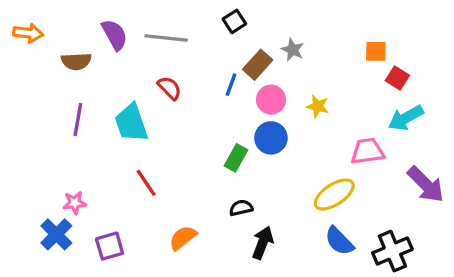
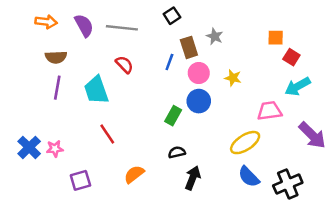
orange arrow: (28, 33) -> (46, 22), moved
brown semicircle: (76, 61) -> (56, 57), moved
brown rectangle: (258, 65) -> (189, 47), turned -60
blue cross: (56, 234) -> (29, 147), moved

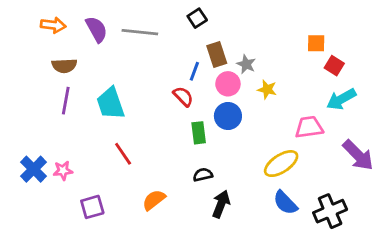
gray star: (215, 36) -> (246, 64), moved
red semicircle: (124, 64) -> (183, 96), moved
green rectangle: (173, 116) -> (199, 133), turned -36

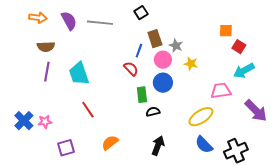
black semicircle: (203, 175) -> (153, 112), moved

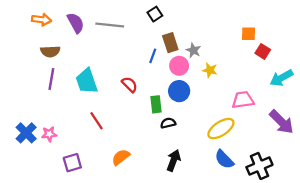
red semicircle: (131, 69) -> (130, 84), moved
cyan arrow: (244, 71) -> (281, 78), moved

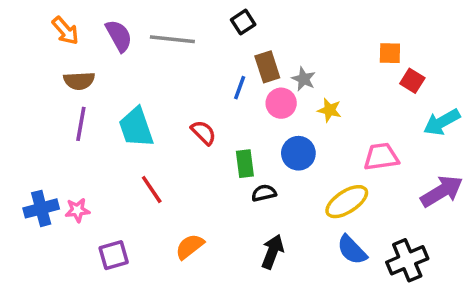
orange arrow: (41, 20) -> (65, 31), turned 42
blue circle: (179, 91) -> (298, 153), moved
purple arrow: (281, 122) -> (442, 191), turned -76
blue cross: (26, 133) -> (41, 208), turned 30

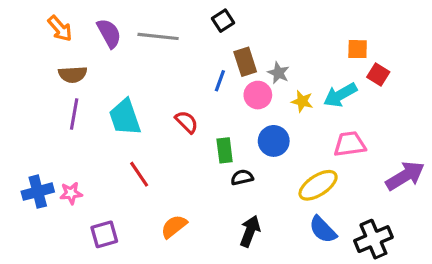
cyan arrow: (442, 122) -> (340, 95), moved

